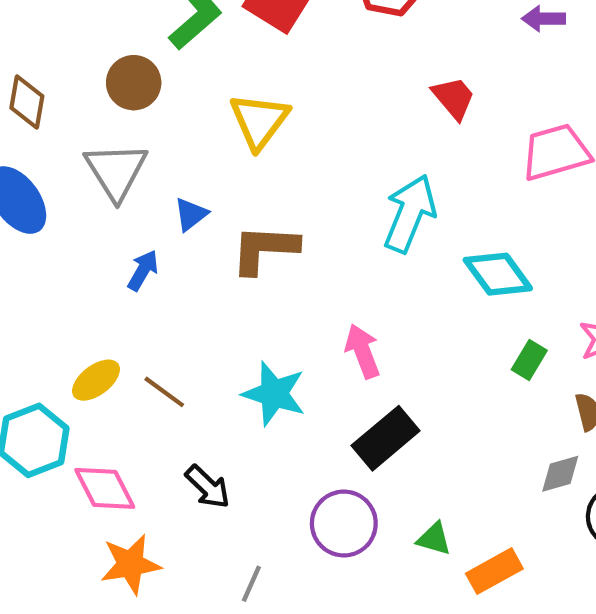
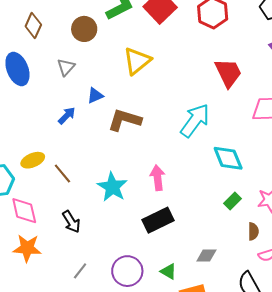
red trapezoid: (454, 98) -> (228, 73), size x1.4
gray triangle: (116, 171) -> (66, 67), size x0.6
gray diamond: (560, 474) -> (206, 255), moved
purple circle: (344, 524) -> (127, 271), moved

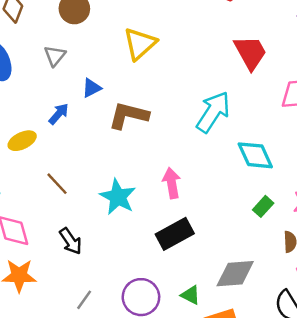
yellow ellipse: (33, 160) -> (22, 141), moved
gray diamond: (206, 255) -> (235, 274), size x1.6

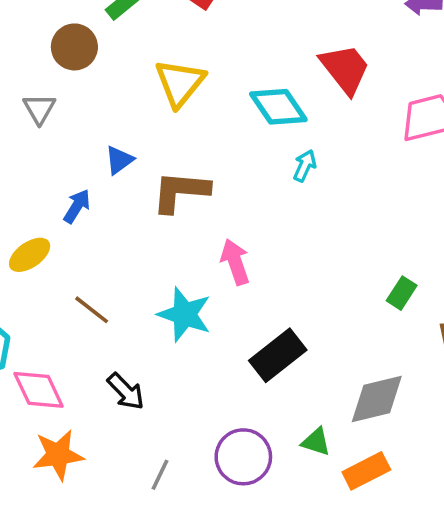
gray triangle: (55, 56) -> (39, 109), moved
cyan arrow: (213, 112) -> (305, 166), size x0.5
cyan diamond: (255, 155) -> (278, 107), moved
pink arrow: (172, 183) -> (235, 262), moved

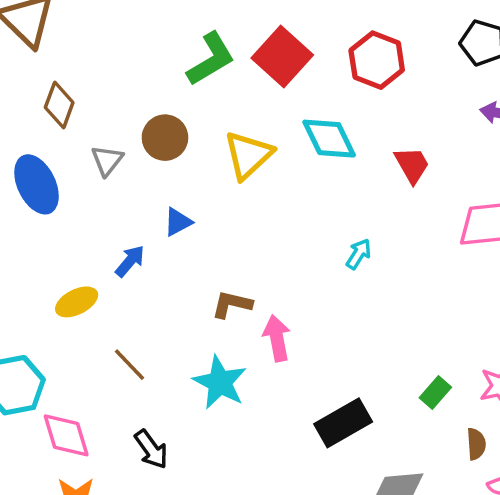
brown circle: (74, 47) -> (165, 138), moved
red trapezoid: (345, 69) -> (412, 165), size x0.7
cyan diamond: (278, 107) -> (329, 139), moved
brown L-shape: (181, 192) -> (232, 304), moved, size x0.7
black rectangle: (278, 355) -> (343, 423), moved

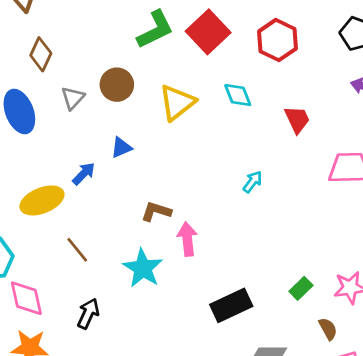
cyan diamond: (329, 139) -> (238, 95), size x0.7
yellow ellipse: (77, 302) -> (42, 200), size x1.4
brown semicircle: (476, 444) -> (328, 329), turned -30
black arrow: (151, 449) -> (88, 313), turned -124

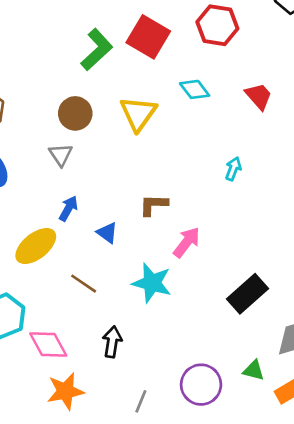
gray triangle: (73, 98) -> (61, 155), moved
blue triangle: (121, 148) -> (107, 233), moved, turned -45
brown L-shape: (156, 211) -> (154, 205), moved
pink arrow: (187, 239) -> (187, 242), turned 60

